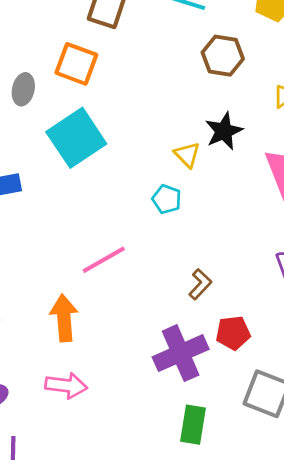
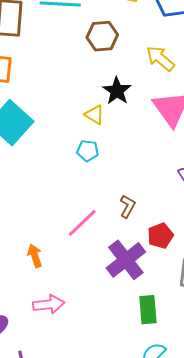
pink line: (104, 260) -> (82, 223), moved
orange arrow: (64, 318) -> (35, 256), size x0.7

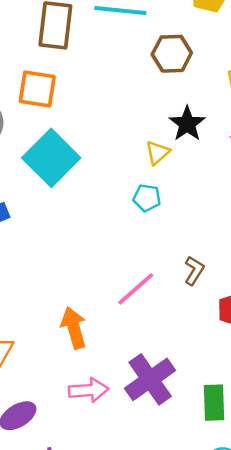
yellow triangle: (94, 115) -> (158, 153), turned 45
orange arrow: (35, 256) -> (74, 328), size x1.4
purple cross: (126, 260) -> (150, 379), moved

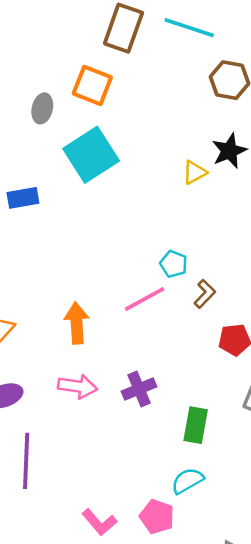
cyan pentagon: (147, 198) -> (174, 264), moved
purple cross: (150, 379) -> (139, 389), size x0.7

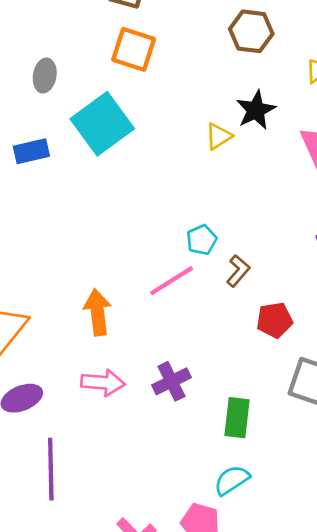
orange square: (92, 85) -> (134, 49), moved
blue rectangle: (23, 198) -> (31, 151), moved
cyan pentagon: (174, 264) -> (202, 240), turned 30

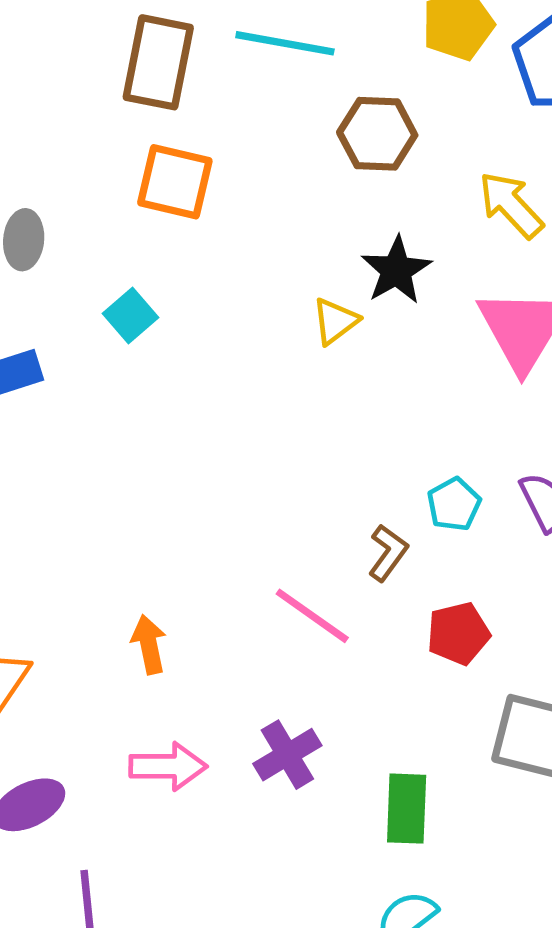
cyan square: (102, 124) -> (131, 316), size x0.5
cyan pentagon: (202, 240) -> (454, 504), moved
pink line: (172, 281) -> (312, 616), moved, turned 72
orange arrow: (98, 312) -> (149, 644), size x0.7

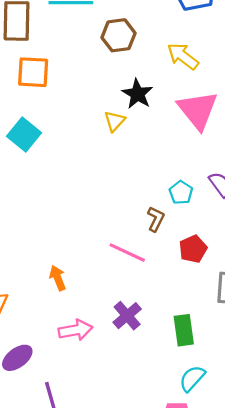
cyan square: (131, 316) -> (24, 135), size x1.4

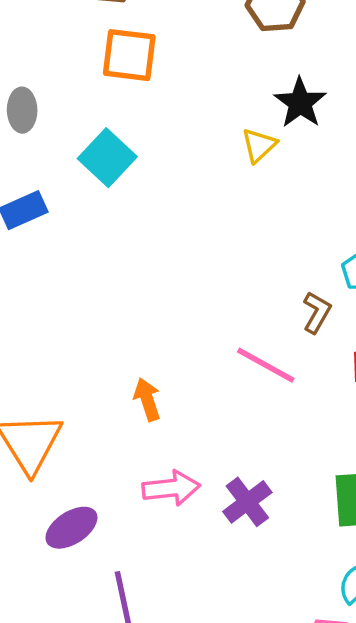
purple cross: (127, 316) -> (247, 502), moved

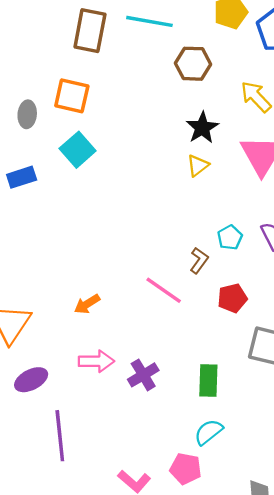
orange square: (129, 55) -> (72, 96), moved
yellow triangle: (259, 145) -> (198, 165), moved
orange arrow: (147, 399) -> (87, 304), turned -110

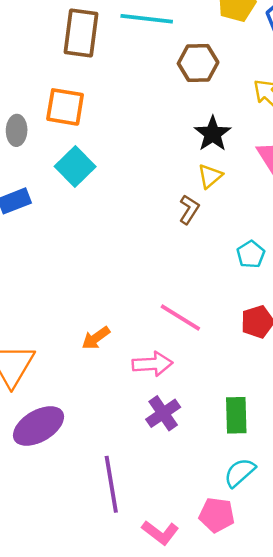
brown L-shape: (199, 260) -> (189, 209), moved
pink arrow: (96, 361) -> (152, 364), moved
purple ellipse: (31, 380) -> (38, 426), size x1.4
purple line: (60, 436) -> (111, 484), moved

